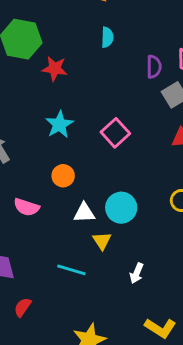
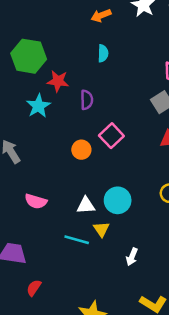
purple semicircle: (154, 67) -> (87, 100), moved
cyan star: (59, 124) -> (38, 106), moved
orange circle: (63, 176) -> (81, 150), moved
cyan line: (71, 270) -> (77, 240), moved

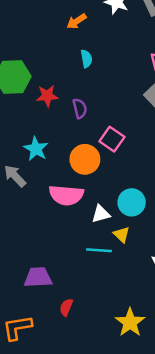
cyan star: (38, 106) -> (36, 149), moved
orange circle: (81, 150) -> (85, 159), size x1.5
pink semicircle: (36, 201) -> (66, 195), moved, size x1.5

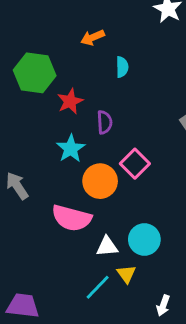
orange arrow: (76, 21) -> (93, 37), moved
red star: (47, 96) -> (70, 101), turned -30
cyan star: (36, 149) -> (71, 149), moved
cyan line: (99, 250) -> (98, 287), turned -60

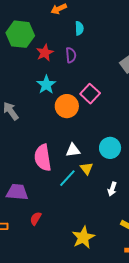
purple semicircle: (105, 122) -> (71, 55), moved
pink semicircle: (72, 218) -> (43, 158), moved, turned 68
cyan circle: (144, 239) -> (110, 148), moved

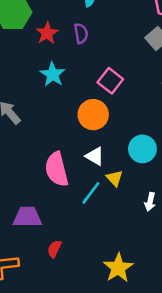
orange circle: (67, 106) -> (93, 115), moved
white triangle: (73, 150) -> (95, 156), turned 42

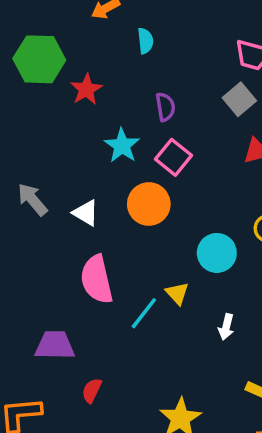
purple semicircle: (81, 33) -> (165, 107), moved
cyan star: (53, 74) -> (122, 146), moved
white triangle: (95, 156) -> (86, 213), moved

